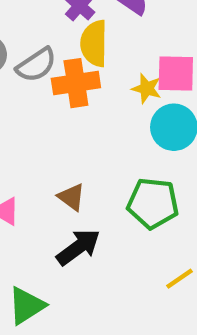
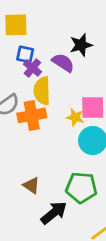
black arrow: (78, 247) -> (54, 213), moved

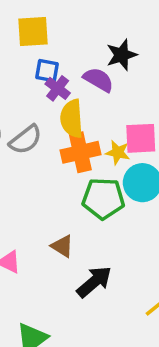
orange cross: (32, 115) -> (80, 152), moved
green pentagon: (81, 188) -> (103, 198), moved

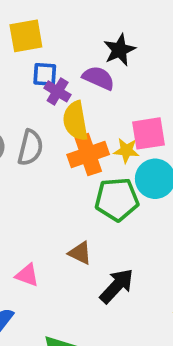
gray semicircle: (26, 140) -> (30, 148), turned -32

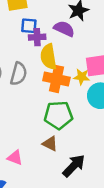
purple cross: (58, 91) -> (37, 37), turned -35
orange cross: (88, 154) -> (56, 79), turned 30
green pentagon: (117, 199) -> (58, 115), moved

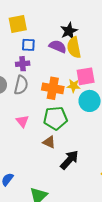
purple cross: (37, 37) -> (23, 64), moved
yellow semicircle: (48, 57) -> (74, 47), moved
pink triangle: (15, 158) -> (22, 121), moved, turned 32

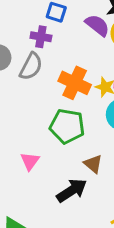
pink triangle: (22, 121) -> (30, 161), moved
brown triangle: (49, 142) -> (93, 164), moved

